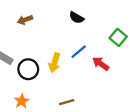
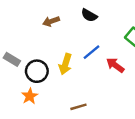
brown arrow: (25, 20) -> (51, 21), moved
orange star: (22, 101) -> (30, 96), moved

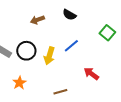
red arrow: (115, 65) -> (91, 74), moved
black circle: (37, 71) -> (26, 51), moved

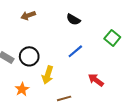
brown arrow: (37, 20) -> (28, 15), moved
yellow arrow: (49, 56) -> (48, 75), moved

